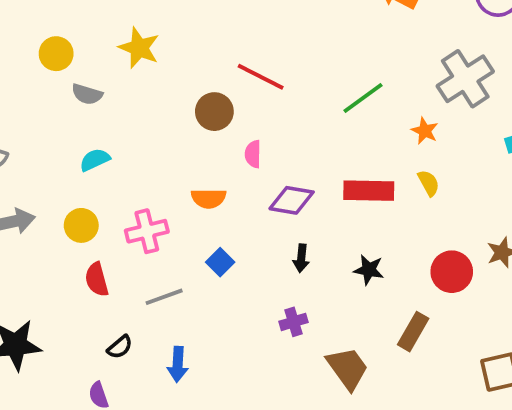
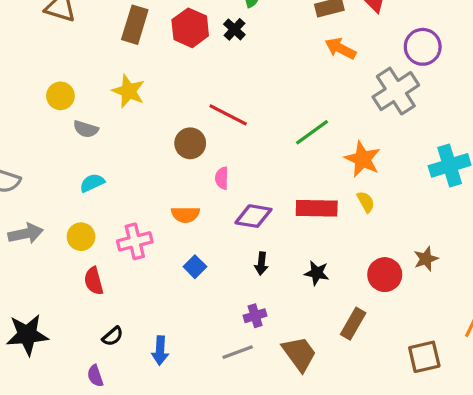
gray cross: (465, 79) -> (396, 91), moved
orange star: (425, 131) -> (363, 159), size x1.6
gray line: (164, 297) -> (238, 352), moved

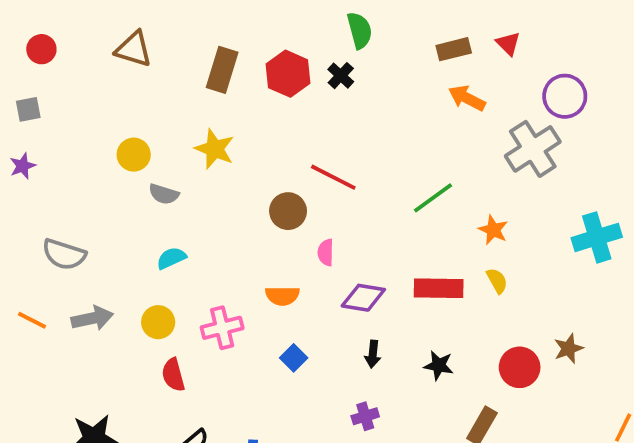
orange star: (363, 159) -> (493, 230), size x0.7

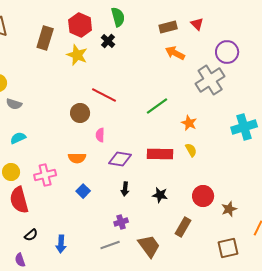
red hexagon: (288, 74) -> (80, 25), moved
yellow star: (215, 149) -> (77, 55), moved
brown star: (569, 348) -> (229, 209), moved
red semicircle: (173, 375) -> (19, 200), size x1.5

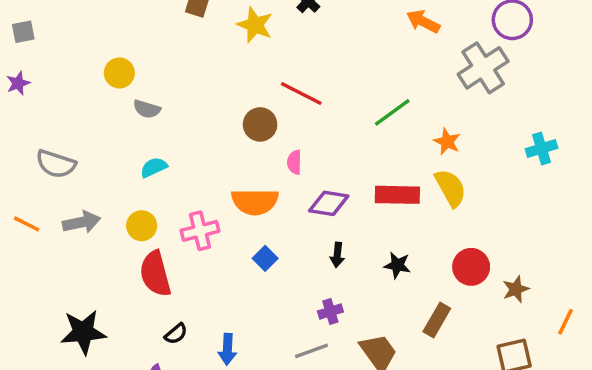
cyan cross: (244, 127) -> (541, 148), size x0.7
yellow semicircle: (191, 150) -> (451, 188), size x1.6
orange semicircle: (77, 158) -> (255, 202), size x1.5

